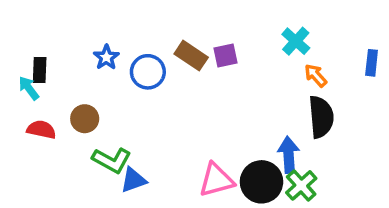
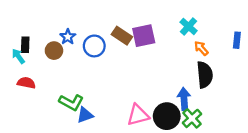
purple square: (225, 56) -> (144, 36), size x1.5
brown circle: (85, 119) -> (54, 51), moved

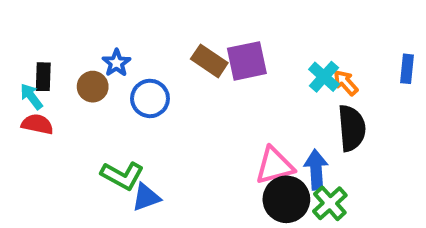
cyan cross: (189, 26) -> (324, 77), moved
blue circle: (94, 46) -> (150, 98), moved
red semicircle: (26, 83) -> (37, 124), moved
pink triangle: (138, 115) -> (275, 166), moved

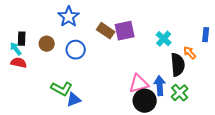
blue star: (116, 63) -> (69, 17), moved, size x1.5
orange arrow: (346, 83) -> (190, 53), moved
green cross: (330, 203) -> (180, 93), moved

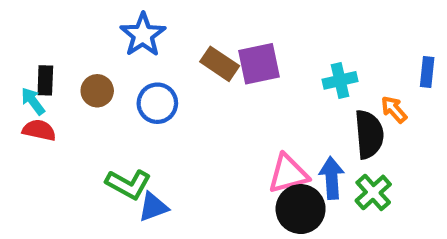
cyan cross: (164, 39) -> (340, 80), turned 35

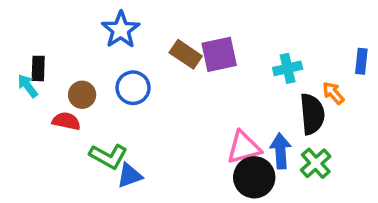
brown circle: (97, 91) -> (82, 95), moved
red semicircle: (39, 130) -> (66, 121), moved

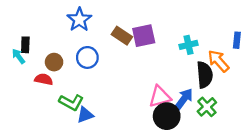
orange arrow: (333, 93) -> (218, 61), size x1.5
blue arrow: (281, 151) -> (184, 99), turned 40

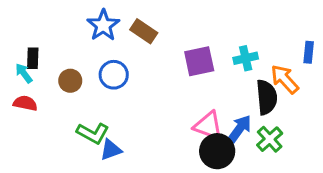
brown rectangle: (122, 36) -> (144, 31), moved
purple square: (144, 36) -> (199, 61), moved
red semicircle: (44, 79) -> (25, 103), moved
pink triangle: (160, 97) -> (208, 126), turned 35

